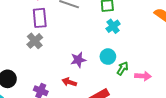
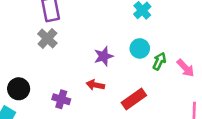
pink arrow: (143, 76) -> (186, 68), turned 49

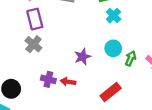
red arrow: (95, 85) -> (68, 82), moved
purple cross: (61, 99) -> (48, 79), moved

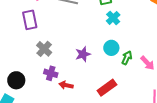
purple rectangle: (35, 19) -> (30, 20), moved
gray cross: (33, 44) -> (44, 49), moved
red arrow: (68, 82) -> (66, 85), moved

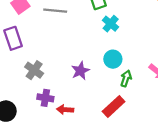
green arrow: (127, 58) -> (126, 78), moved

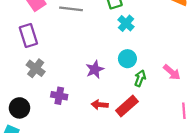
gray cross: (34, 70) -> (36, 68), moved
red arrow: (65, 110) -> (100, 105), moved

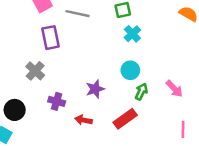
purple rectangle: (28, 35) -> (50, 38), moved
purple star: (95, 69) -> (95, 89), moved
red arrow: (100, 105) -> (84, 120), moved

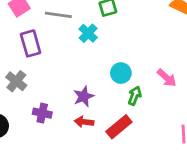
cyan cross: (132, 34) -> (88, 33), moved
pink arrow: (174, 89) -> (167, 78), moved
red arrow: (84, 120) -> (84, 122), moved

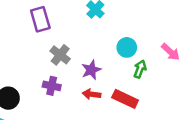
gray cross: (16, 81) -> (60, 55), moved
red rectangle: (119, 127) -> (125, 99), turned 65

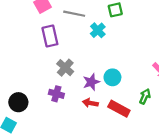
cyan circle: (127, 47) -> (112, 77), moved
green arrow: (140, 69) -> (145, 96), moved

